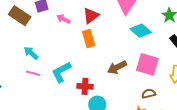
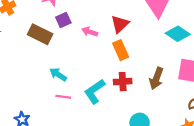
brown arrow: (117, 67) -> (156, 78), turned -36
red cross: (85, 86) -> (123, 82), moved

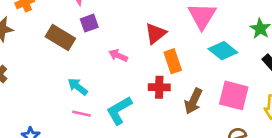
pink arrow: (90, 32) -> (118, 55), moved
orange rectangle: (121, 50) -> (173, 61), moved
red cross: (123, 82) -> (159, 87), moved

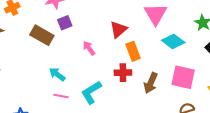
pink arrow: (118, 55) -> (89, 48), turned 32

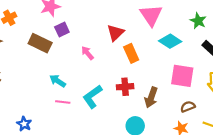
red cross: (123, 73) -> (125, 87), moved
brown arrow: (151, 83) -> (151, 97), moved

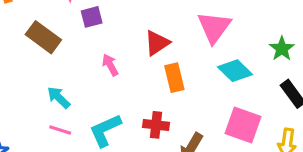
purple square: (62, 29) -> (92, 17), moved

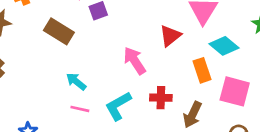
red triangle: (157, 43) -> (170, 36), moved
pink arrow: (110, 65) -> (135, 61), moved, size x1.5
orange rectangle: (174, 78) -> (202, 70), moved

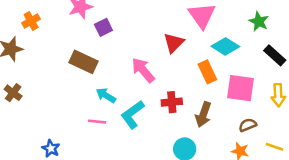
brown rectangle: (59, 31) -> (83, 62), moved
cyan arrow: (76, 81) -> (106, 95), moved

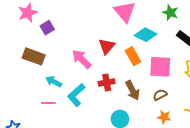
red triangle: (174, 43) -> (107, 46), moved
brown arrow: (203, 115) -> (133, 90), turned -42
brown semicircle: (248, 125) -> (160, 95), moved

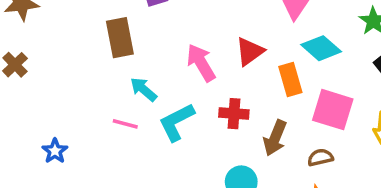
brown rectangle: (34, 56) -> (120, 38), turned 45
brown arrow: (133, 90) -> (275, 138), turned 36

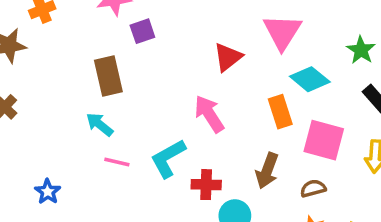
red triangle: (250, 51) -> (228, 57), moved
pink arrow: (201, 63) -> (209, 114), moved
cyan arrow: (144, 89) -> (100, 124), moved
red cross: (234, 114) -> (206, 185), moved

